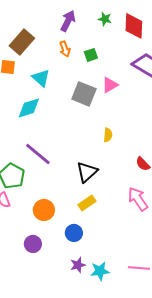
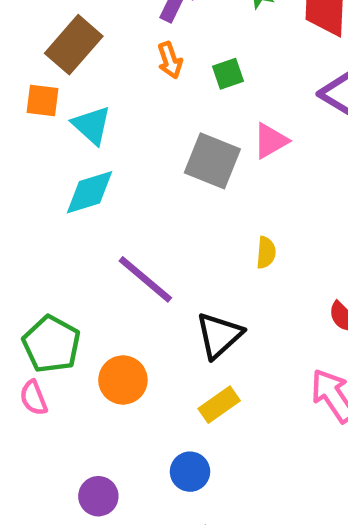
cyan triangle: (41, 78) -> (92, 125), moved
purple line: (38, 154) -> (145, 279), moved
orange circle: (44, 210) -> (123, 380), moved

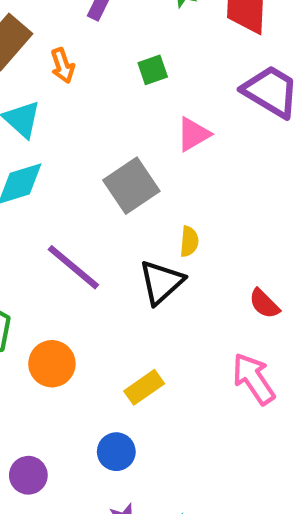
orange arrow: (170, 60) -> (63, 66), moved
gray square: (212, 161) -> (131, 186), moved, turned 34
black triangle: (219, 335) -> (161, 282), moved

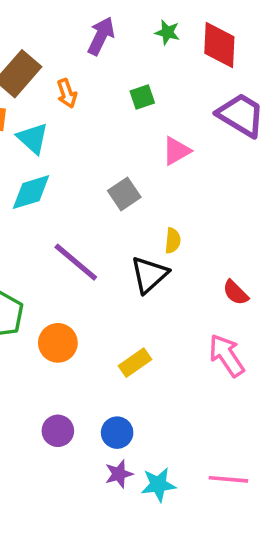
gray square: (131, 186) -> (124, 194), size x0.7
blue circle: (116, 452) -> (117, 433), moved
purple circle: (28, 475) -> (58, 431), moved

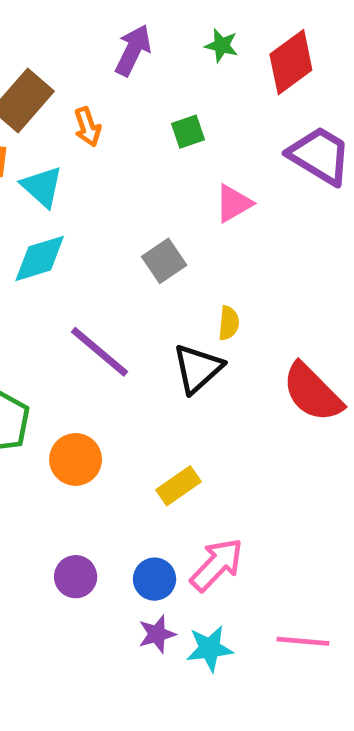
red diamond: (219, 45) -> (291, 62), turned 51
red semicircle: (236, 293) -> (312, 392), size x1.8
pink arrow: (227, 355) -> (217, 565), moved, turned 78

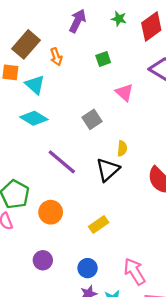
pink triangle: (233, 203) -> (124, 93), turned -48
cyan diamond: (40, 258) -> (34, 118), turned 48
pink arrow: (217, 565) -> (134, 271), moved, turned -76
purple circle: (76, 577) -> (43, 260), moved

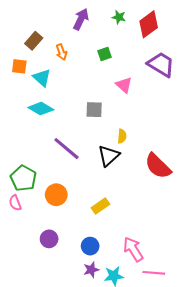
brown rectangle: (26, 44) -> (34, 41), size x0.7
gray square: (92, 119) -> (94, 110), turned 36

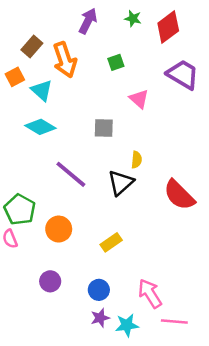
orange arrow: (61, 52) -> (65, 60), size x1.8
orange square: (19, 66) -> (15, 77), turned -35

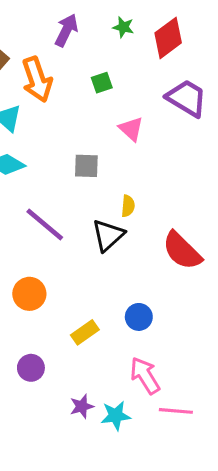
yellow rectangle: (111, 242) -> (85, 332), moved
purple circle: (50, 281) -> (31, 368), moved
blue circle: (99, 290) -> (139, 317), moved

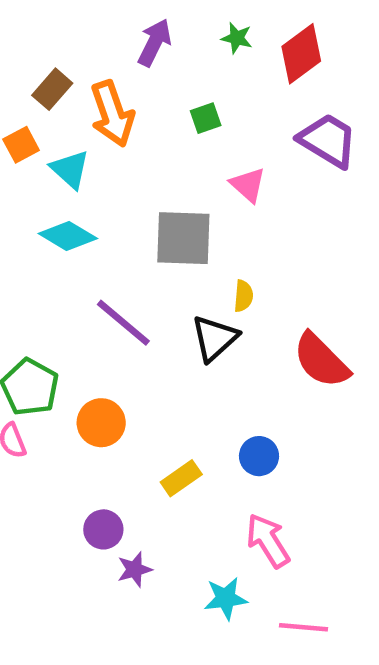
gray square: (86, 166) -> (183, 238), size x1.6
purple star: (82, 406) -> (134, 569), moved
pink line: (176, 411) -> (303, 627), moved

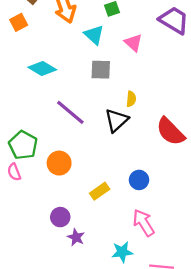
cyan triangle: (70, 169) -> (94, 35), moved
gray square: (183, 238) -> (101, 70), size x0.7
purple star: (134, 569) -> (76, 237), turned -30

